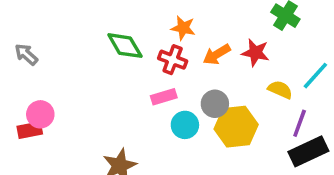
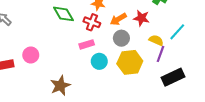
gray circle: (215, 104) -> (121, 38), moved
pink circle: (40, 114) -> (31, 55), moved
purple line: (300, 123) -> (160, 54), moved

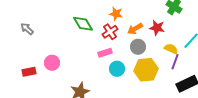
red cross: (92, 22) -> (110, 32), turned 35

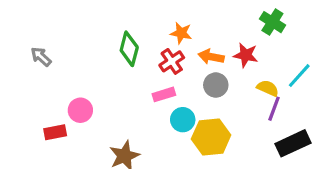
green diamond: (83, 24) -> (129, 49), turned 45
orange arrow: (135, 29) -> (211, 57), turned 42
yellow hexagon: (146, 70) -> (211, 137), moved
red rectangle: (29, 72) -> (55, 132), moved

